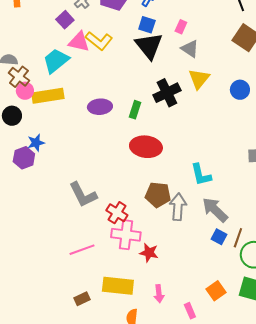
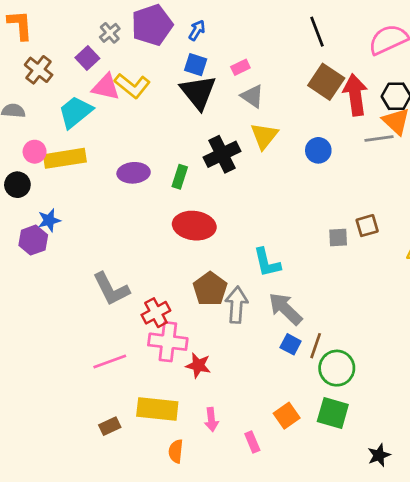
pink rectangle: (181, 27) -> (240, 67), turned 40
brown cross: (19, 77) -> (39, 70), moved
brown pentagon: (158, 195) -> (210, 289), turned 30
red cross: (117, 213) -> (156, 313), turned 30

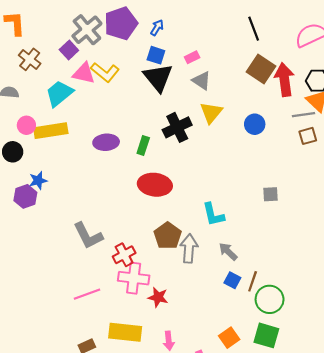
gray cross: (110, 33) -> (87, 30), size x1.8
brown square: (367, 226) -> (308, 136), moved
gray arrow: (285, 309) -> (228, 252), size x0.7

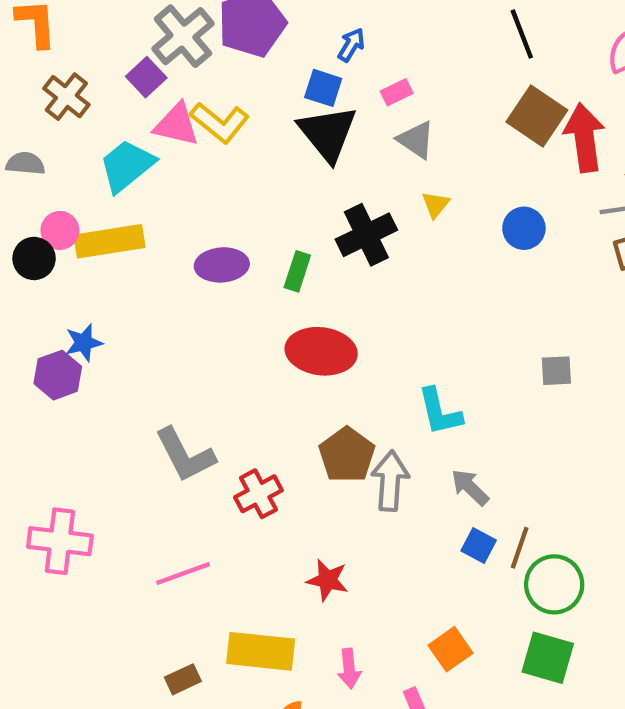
blue arrow: (157, 28) -> (351, 45), moved
yellow triangle: (211, 113) -> (435, 205), size x0.6
black circle: (13, 152) -> (34, 258), moved
pink cross: (134, 278) -> (60, 541), moved
orange square: (229, 338) -> (451, 649), moved

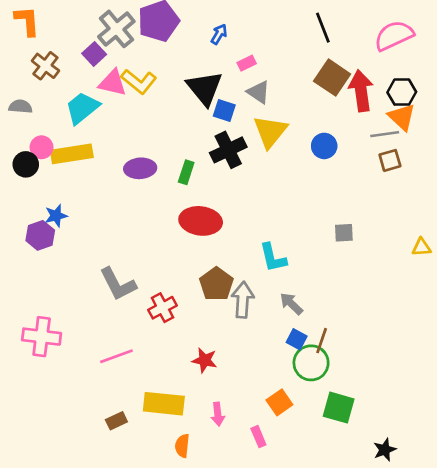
blue square: (323, 88) -> (224, 110), moved
yellow triangle: (435, 205) -> (270, 132), size x2.0
green circle: (554, 584) -> (311, 363), moved

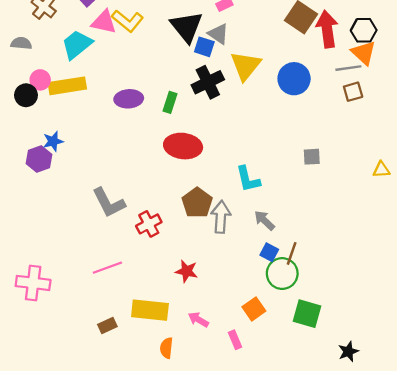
gray triangle: (258, 92) -> (218, 34), moved
blue circle: (324, 146) -> (294, 79), size x1.4
pink cross: (42, 337) -> (33, 283), moved
pink arrow: (218, 414) -> (198, 320), turned 126

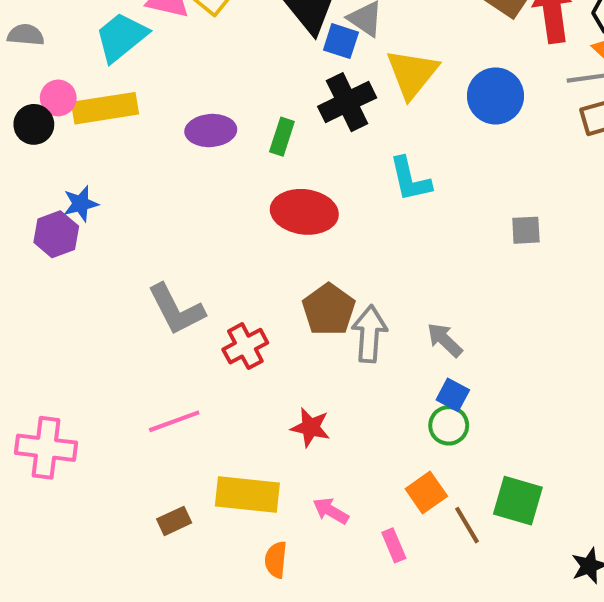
cyan L-shape: (248, 179) -> (410, 179), moved
brown line: (292, 253) -> (467, 525), moved, turned -50
green circle: (282, 274) -> (449, 425), moved, size x0.7

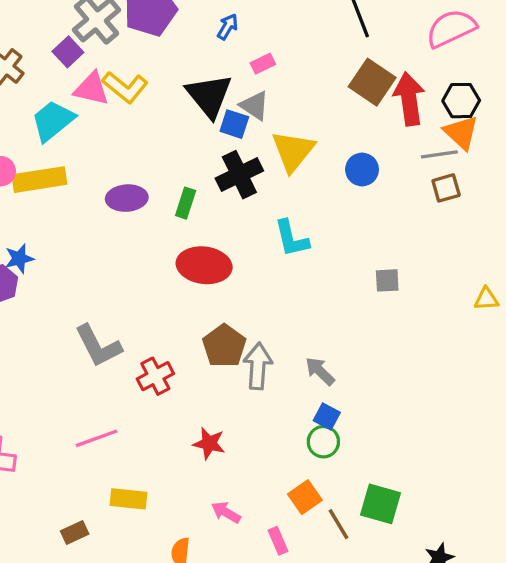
blue circle: (495, 96) -> (362, 169), size x0.7
yellow rectangle: (247, 495) -> (128, 499), moved, size x0.7
brown rectangle: (174, 521) -> (75, 532), moved

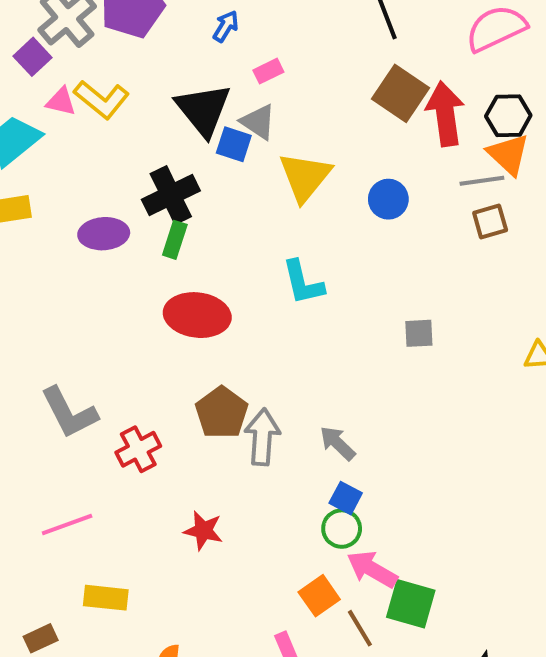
pink triangle: (91, 89) -> (61, 102), size x0.7
black cross: (239, 175) -> (171, 195), moved
pink arrow: (226, 512) -> (372, 569), moved, size x1.4

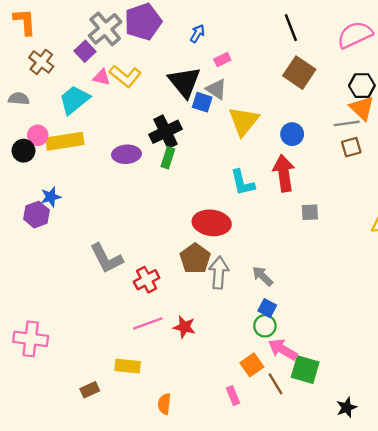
red arrow: (445, 114) -> (284, 173), moved
red ellipse: (197, 315) -> (212, 223), moved
pink line: (67, 524) -> (148, 323), moved

